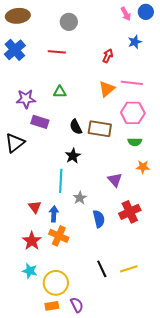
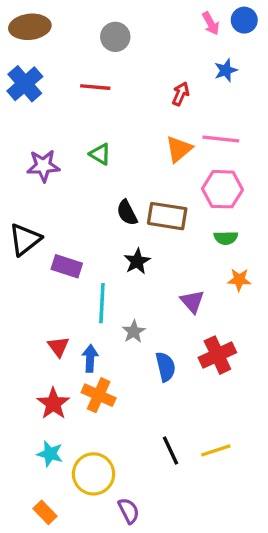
green triangle: (60, 92) -> (100, 154), turned 32
purple rectangle: (40, 122) -> (67, 266), moved
black star: (73, 156) -> (137, 261), moved
orange rectangle: (52, 306) -> (45, 512), moved, turned 56

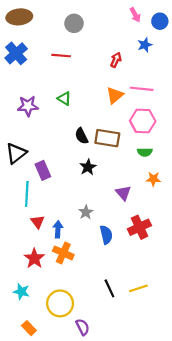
blue circle: (244, 20) -> (160, 21), moved
purple rectangle: (67, 266) -> (43, 170), turned 48
cyan line: (102, 303) -> (27, 194), moved
cyan star: (50, 454) -> (21, 292), moved

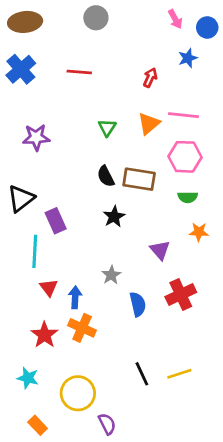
gray circle: (74, 23) -> (96, 18), moved
green triangle: (64, 98) -> (107, 128), moved, turned 32

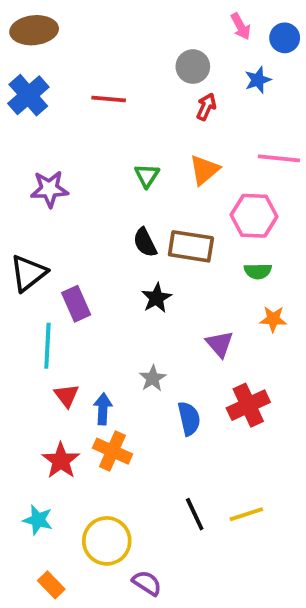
gray circle: (96, 18) -> (193, 67), moved
pink line: (184, 115) -> (279, 158), moved
purple semicircle: (107, 424) -> (147, 583), turned -30

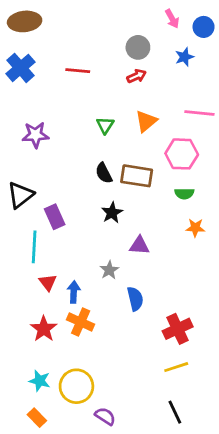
red arrow: (206, 107) -> (137, 76), moved, turned 42
purple triangle: (220, 344) -> (139, 245), moved, turned -45
red cross: (248, 405) -> (178, 329), moved
black line: (195, 514) -> (175, 412), moved
cyan star: (38, 520) -> (40, 381), moved

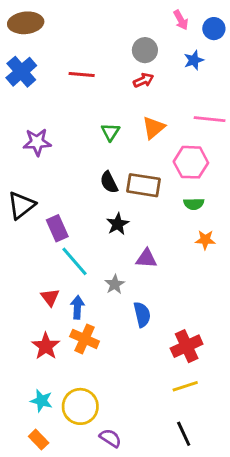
cyan line: (34, 247) -> (75, 261), moved, turned -44

